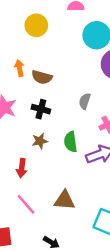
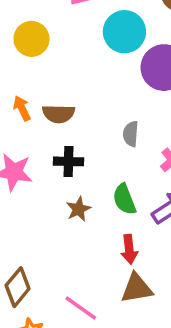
red arrow: (22, 168) -> (129, 249), moved

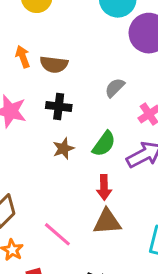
gray semicircle: (131, 134) -> (115, 88), turned 35
green semicircle: (124, 199) -> (104, 144), turned -128

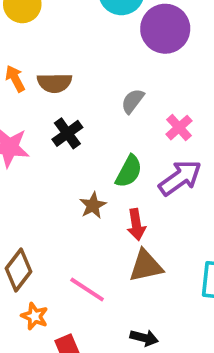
black cross: (59, 106) -> (67, 133), turned -35
brown star: (63, 149) -> (93, 205), moved

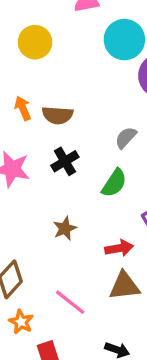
green semicircle: (129, 171) -> (114, 183), moved
brown star: (93, 205) -> (65, 228), moved
red arrow: (136, 225) -> (119, 248), turned -96

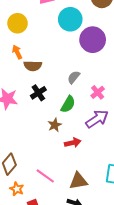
orange arrow: (23, 108) -> (17, 52), moved
brown star: (65, 228) -> (55, 125), moved
brown triangle: (124, 286) -> (78, 181), moved

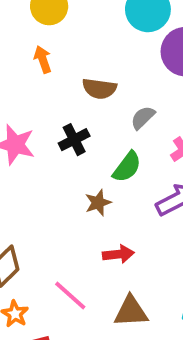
brown semicircle: (33, 66) -> (99, 89), moved
red arrow: (73, 143) -> (118, 254), moved

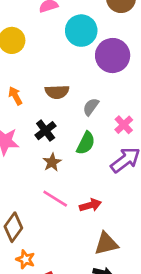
orange arrow: (43, 59) -> (15, 96), moved
brown star: (98, 203) -> (52, 162), moved
pink line: (70, 295) -> (55, 199), moved

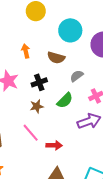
cyan circle: (81, 31) -> (70, 30), moved

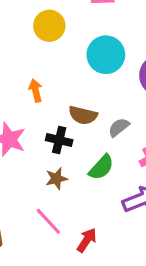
brown semicircle: (56, 58) -> (83, 115), moved
black cross: (39, 82) -> (59, 140), turned 35
red arrow: (54, 145) -> (87, 240), turned -56

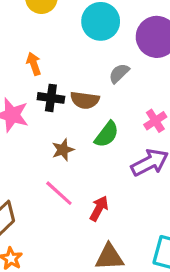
brown semicircle: (83, 115) -> (85, 100), moved
gray semicircle: (119, 127) -> (119, 73), moved
black cross: (59, 140) -> (51, 98), moved

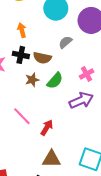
orange arrow: (34, 64) -> (22, 30), moved
brown star: (63, 150) -> (32, 80), moved

